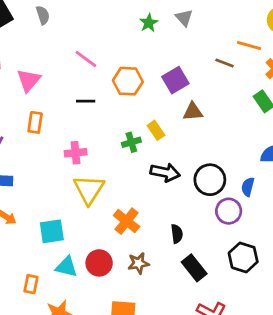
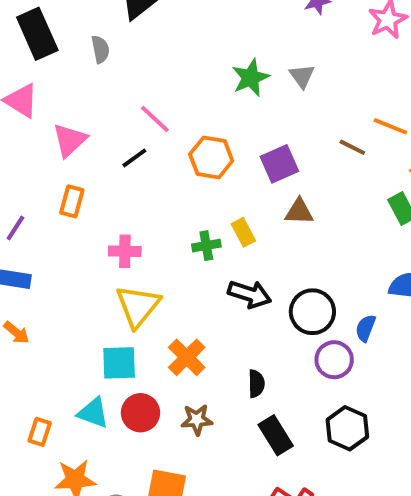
green star: (149, 23) -> (251, 78), size x1.4
black line: (86, 101) -> (134, 158), moved, turned -42
cyan square: (52, 231) -> (119, 363), moved

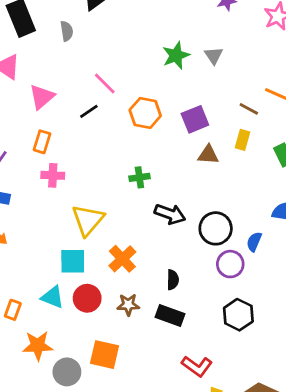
yellow rectangle: (243, 232) -> (243, 140), moved, turned 42
pink cross: (125, 251) -> (53, 175), moved
black rectangle: (276, 435) -> (170, 316), moved, turned -40

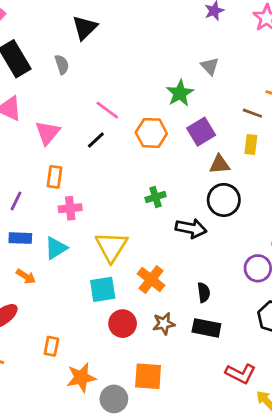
green star: (176, 55) -> (180, 93), moved
black circle: (216, 228) -> (224, 200), moved
cyan triangle: (53, 297) -> (56, 248), moved, turned -45

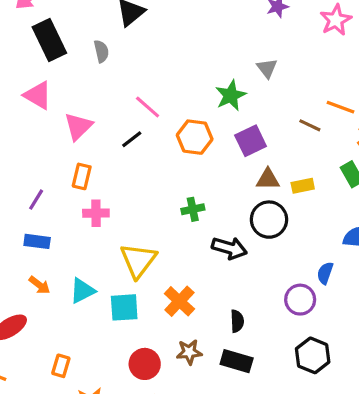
yellow rectangle: (251, 145) -> (303, 186), moved, turned 66
cyan triangle: (56, 248) -> (82, 291), moved
red circle: (123, 324) -> (145, 364), moved

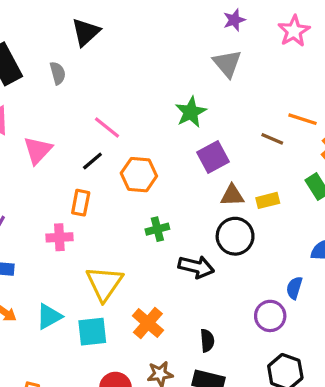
gray triangle: (267, 68) -> (227, 63), moved, size x1.4
orange hexagon: (195, 137) -> (139, 175), moved
orange rectangle: (82, 176) -> (81, 203), moved

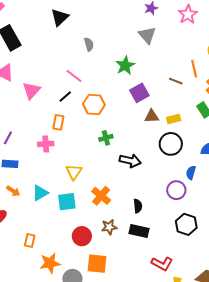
gray semicircle: (58, 73) -> (89, 44), moved
orange line: (303, 119) -> (194, 69), turned 60
black circle: (235, 236) -> (171, 144), moved
yellow triangle: (104, 283) -> (74, 172), size x0.7

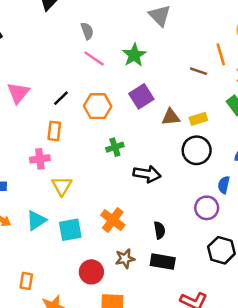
pink line: (74, 76) -> (94, 58), moved
purple square: (139, 93) -> (141, 96), moved
yellow triangle: (74, 172) -> (62, 186), moved

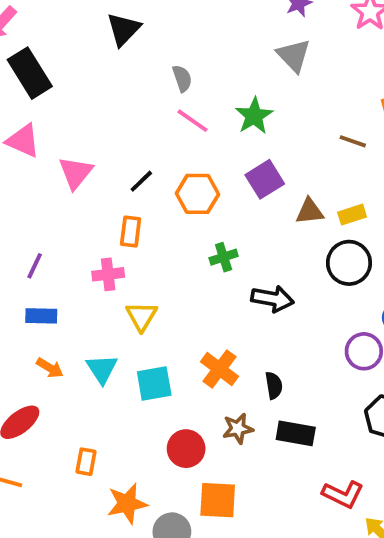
cyan triangle: (36, 220) -> (102, 369), turned -30
black semicircle: (159, 230) -> (274, 385), moved

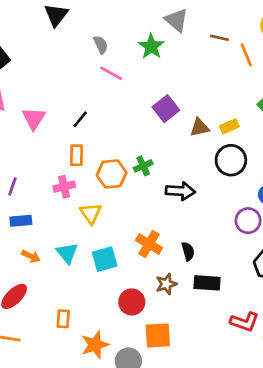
green star: (254, 116) -> (151, 46), moved
brown line: (353, 141) -> (220, 38), moved
orange hexagon: (197, 194) -> (112, 174), moved

